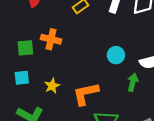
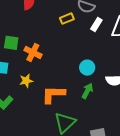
orange cross: (51, 39) -> (33, 52), moved
green arrow: (133, 82) -> (87, 91), moved

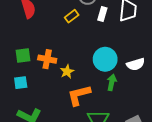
cyan circle: (87, 68) -> (105, 59), size x1.5
yellow star: (26, 81) -> (67, 72), moved

